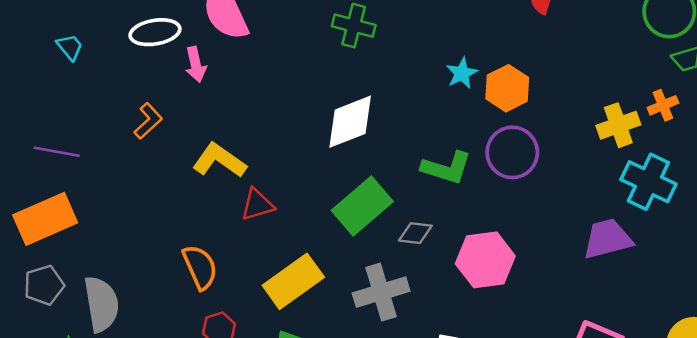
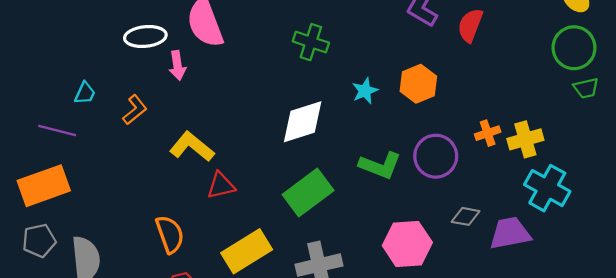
cyan trapezoid: (70, 47) -> (85, 93), moved, turned 60
cyan star: (462, 73) -> (365, 91), moved
orange hexagon: (507, 88) -> (418, 84), moved
orange cross: (663, 105) -> (488, 133), moved
gray diamond: (415, 233) -> (466, 216), moved

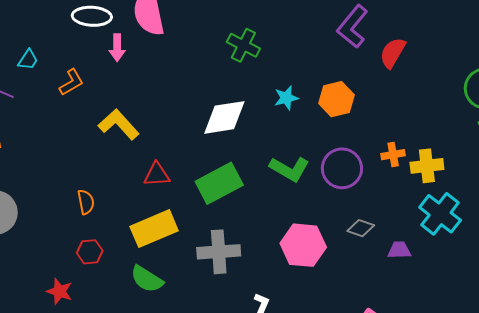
red triangle: (221, 185) -> (157, 175), moved
purple trapezoid: (510, 233) -> (399, 250), size x0.6
orange semicircle: (170, 234) -> (86, 202), size x0.7

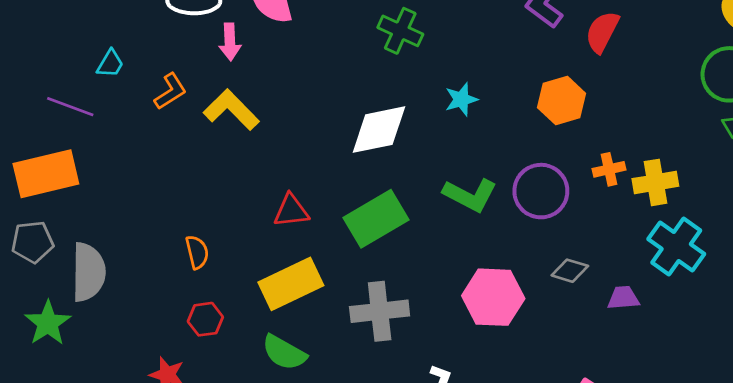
orange hexagon: (336, 99) -> (562, 100), moved
yellow L-shape: (119, 124) -> (231, 110), moved

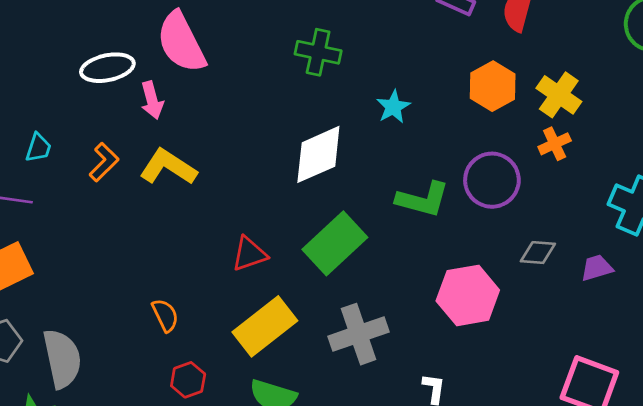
yellow cross: (655, 182) -> (559, 95), moved, turned -33

